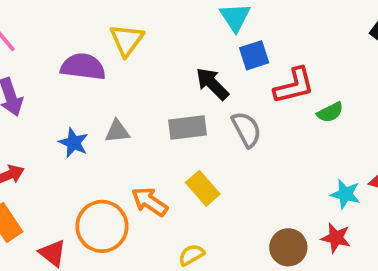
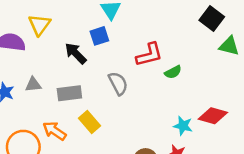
blue square: (254, 55) -> (99, 36), moved
black arrow: (212, 84) -> (76, 53), moved
gray rectangle: (188, 128) -> (69, 93), moved

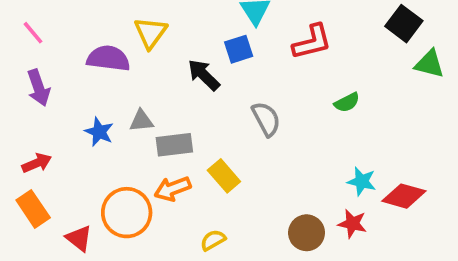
red L-shape: (149, 55) -> (312, 42), moved
gray rectangle: (69, 93) -> (174, 145), moved
red diamond: (213, 116) -> (404, 196), moved
orange arrow: (54, 131) -> (173, 189), turned -55

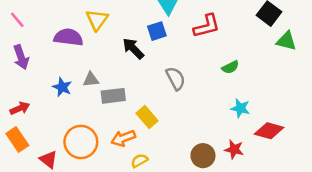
cyan star: (362, 181) -> (240, 108), moved
orange arrow: (173, 189) -> (123, 138), moved

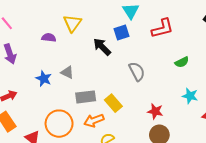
purple semicircle: (68, 37) -> (49, 38), size x0.6
gray triangle: (91, 80) -> (67, 72), turned 32
gray rectangle: (113, 96) -> (86, 97), moved
red star: (234, 149) -> (155, 111), moved

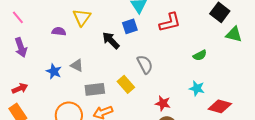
green semicircle: (182, 62) -> (200, 55), moved
yellow rectangle: (113, 103) -> (126, 84), moved

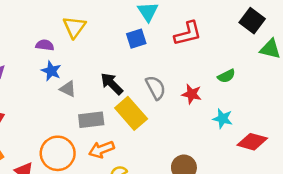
black arrow: (111, 40) -> (112, 84), moved
blue star: (54, 71) -> (51, 71), moved
yellow rectangle: (126, 84) -> (131, 113), size x1.4
red star: (163, 103) -> (192, 94), moved

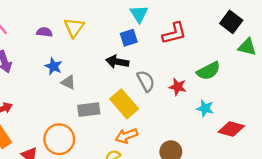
purple semicircle: (45, 45) -> (44, 32), moved
green semicircle: (226, 76) -> (208, 71), size x1.5
black arrow: (112, 84) -> (117, 62), moved, turned -35
orange arrow: (101, 149) -> (126, 136), moved

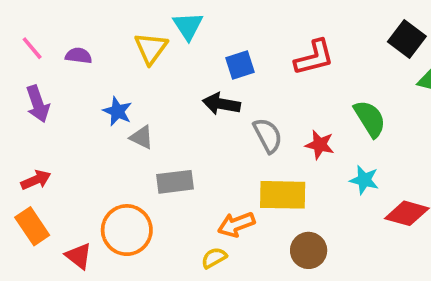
cyan triangle: (139, 14) -> (188, 26), moved
purple semicircle: (44, 32) -> (79, 56), moved
green semicircle: (208, 71) -> (370, 119), turned -95
yellow rectangle: (124, 104) -> (283, 195), moved, turned -48

